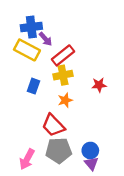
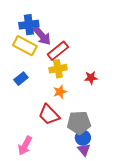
purple arrow: (46, 39) -> (42, 36), size x1.5
blue rectangle: (34, 86) -> (21, 79), moved, turned 32
gray pentagon: (59, 150) -> (79, 123), moved

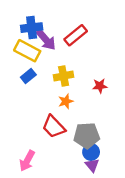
red rectangle: (58, 51) -> (76, 35), moved
blue rectangle: (21, 79) -> (28, 76), moved

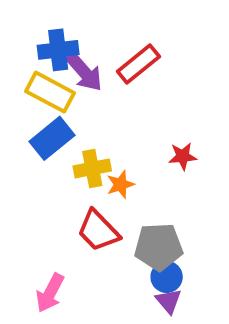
blue rectangle: (28, 76) -> (52, 138), size x1.5
yellow cross: (64, 76) -> (92, 168), moved

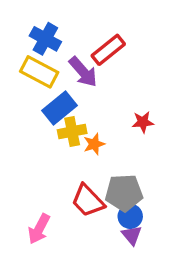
blue cross: (58, 50) -> (45, 39), turned 36
purple arrow: (84, 72) -> (83, 72), moved
blue rectangle: (52, 138) -> (60, 108), moved
red trapezoid: (98, 231) -> (88, 201), moved

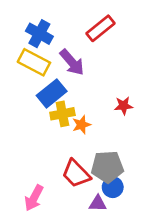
red rectangle: (108, 50) -> (100, 28), moved
purple triangle: (132, 235) -> (98, 203), moved, turned -48

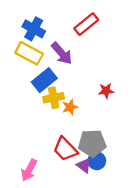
purple triangle: (98, 203) -> (84, 165), moved, turned 35

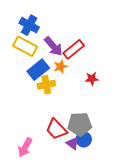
red rectangle: (86, 24) -> (74, 49), moved
orange star: (70, 107) -> (60, 67), moved

